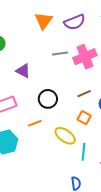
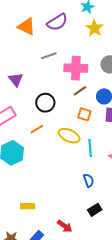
orange triangle: (44, 21) -> (27, 27), turned -30
pink cross: (85, 57) -> (76, 68), moved, turned 35
purple triangle: (23, 71) -> (16, 80), turned 35

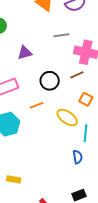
purple triangle: (16, 80) -> (25, 53), turned 42
brown line: (80, 91) -> (77, 75), moved
blue semicircle: (89, 180) -> (78, 157), moved

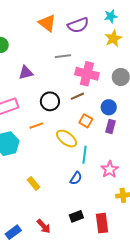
blue semicircle: (78, 157) -> (76, 178), turned 40
yellow rectangle: (14, 179) -> (34, 183), moved, turned 40

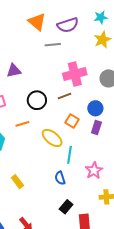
gray line: (63, 56) -> (53, 45), moved
pink cross: (87, 74) -> (75, 74), turned -30
blue semicircle: (76, 178) -> (60, 178), turned 128
black rectangle: (76, 216) -> (66, 207), moved, turned -32

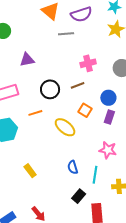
pink cross: (75, 74) -> (88, 63), size x0.7
cyan line: (69, 155) -> (95, 175), moved
pink star: (94, 170) -> (108, 150), moved, turned -30

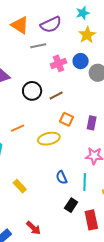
pink cross: (88, 63) -> (59, 63), moved
black circle: (50, 89) -> (32, 91), moved
blue circle: (108, 98) -> (81, 61), moved
yellow ellipse: (65, 127) -> (49, 139), turned -45

